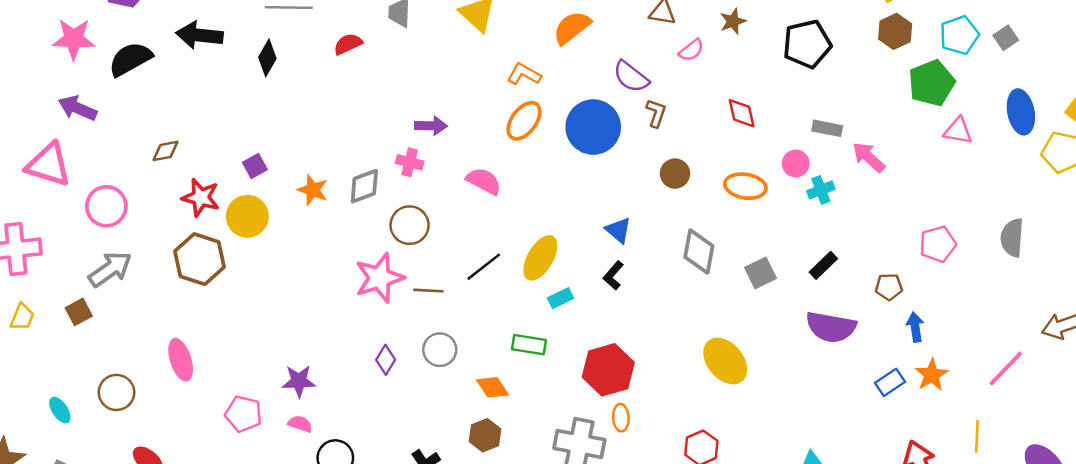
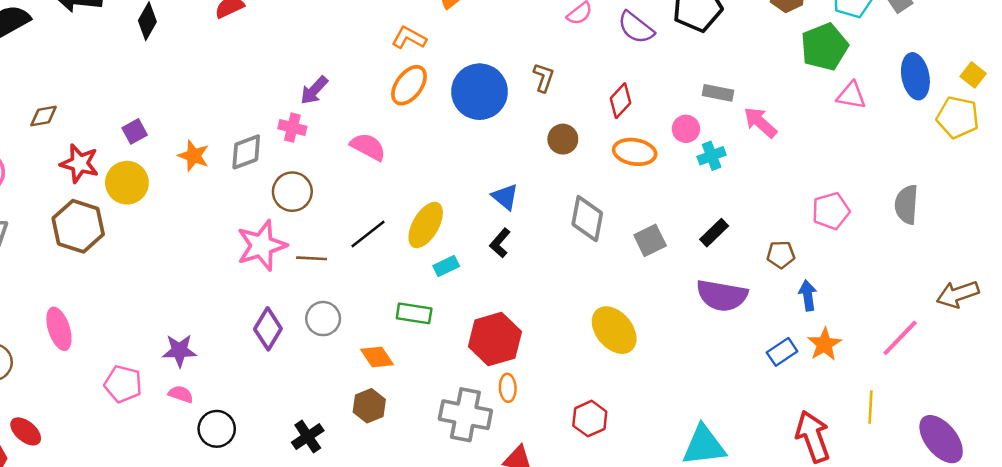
purple semicircle: (631, 77) -> (636, 28), moved
red diamond: (742, 113) -> (621, 101), moved, turned 56
purple arrow: (431, 126) -> (314, 90), turned 132
purple diamond: (386, 360) -> (268, 329), size x1.4

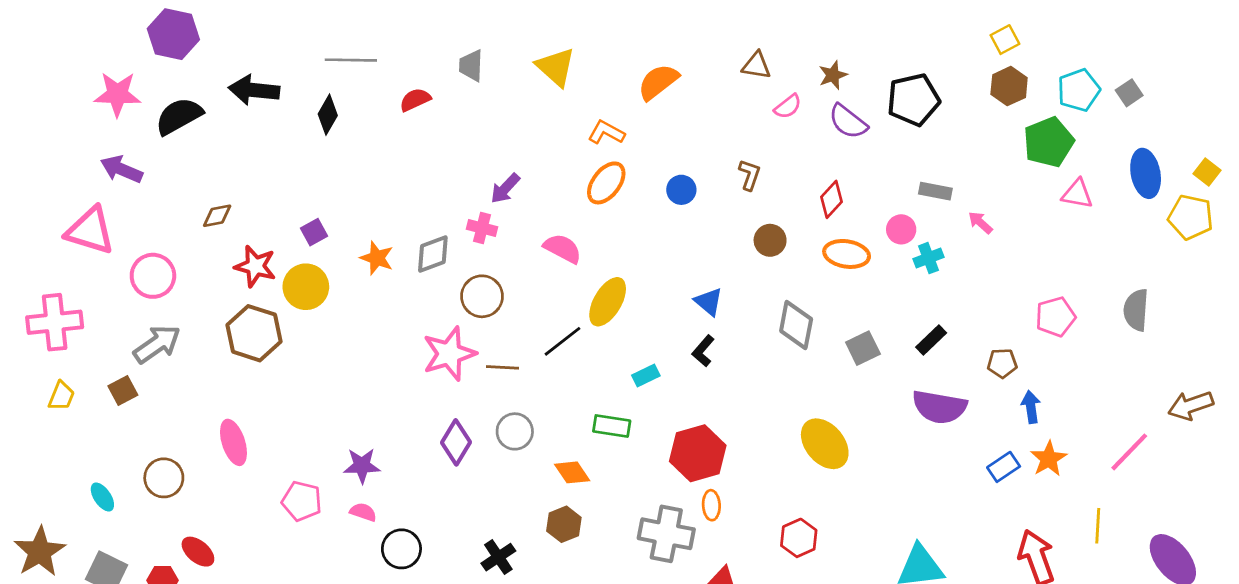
blue circle: (480, 92) -> (681, 190), size x0.5
pink arrow: (760, 122) -> (980, 223), size x0.7
yellow ellipse: (426, 225) -> (608, 302), moved

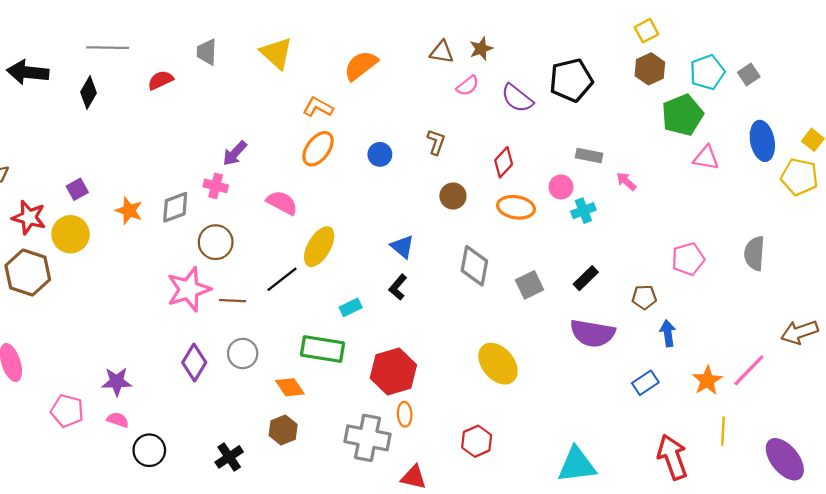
brown star: (833, 75) -> (481, 49), moved
green rectangle: (612, 426) -> (323, 349), size x1.4
orange star: (1049, 459) -> (707, 380), moved

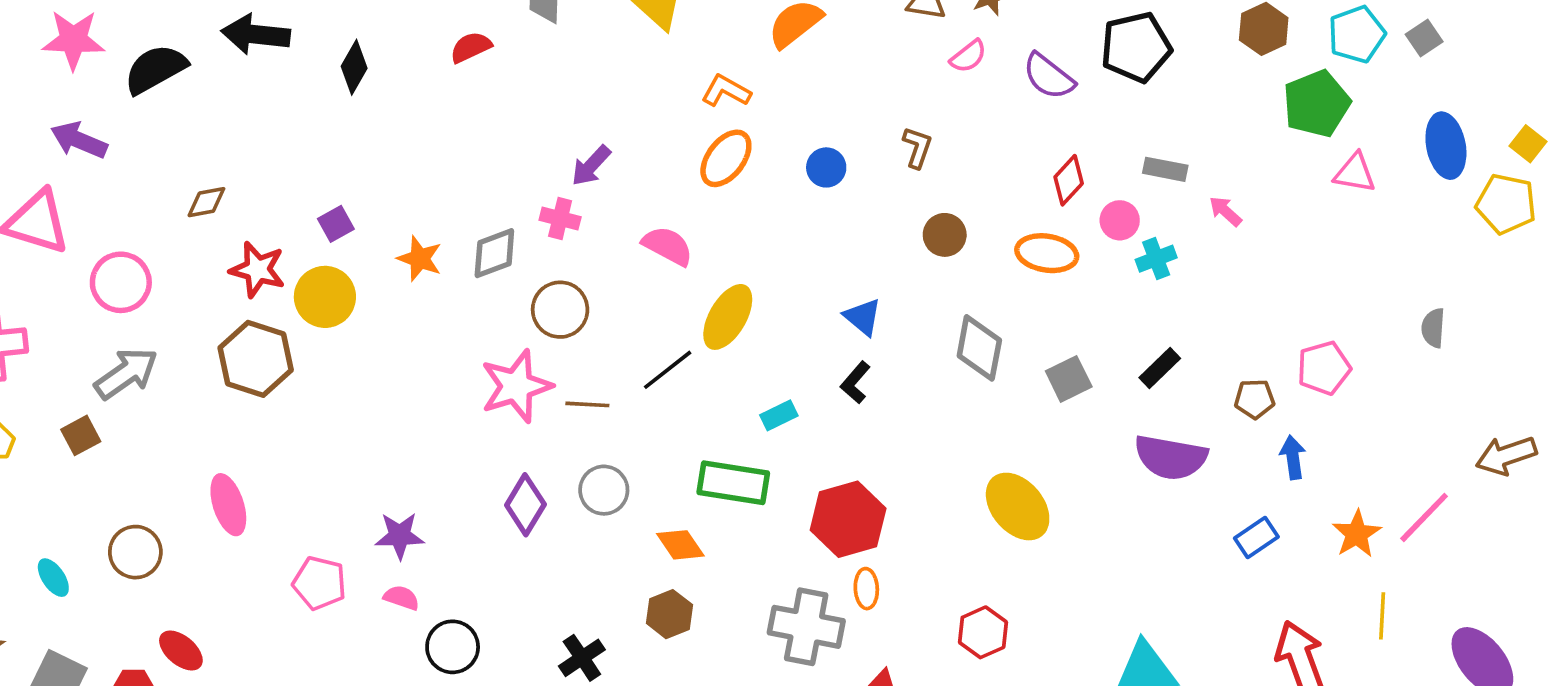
red diamond: (504, 162) -> (1069, 180), moved
gray semicircle: (754, 253) -> (1433, 328), size x0.7
pink pentagon: (688, 259) -> (1324, 368), moved

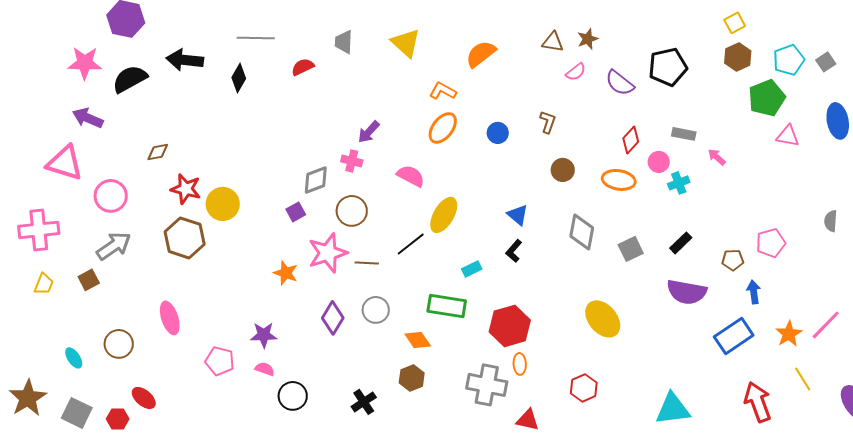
purple square: (336, 224) -> (296, 212), moved
orange star: (420, 259) -> (286, 273), moved
blue rectangle: (1256, 537) -> (734, 336), size x1.6
yellow line: (1382, 616) -> (803, 379), turned -35

